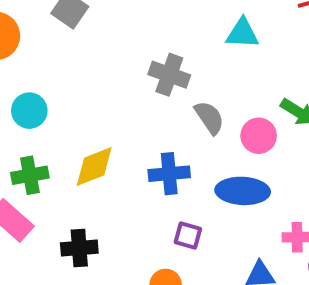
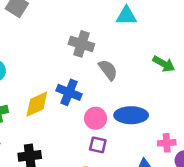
pink circle: (259, 136) -> (96, 118), moved
blue cross: (169, 174) -> (69, 92), moved, turned 30

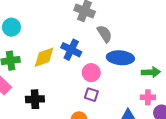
green arrow: (164, 64) -> (151, 72), moved, turned -36
blue ellipse: (131, 115) -> (120, 58), moved

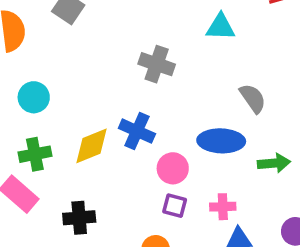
gray semicircle: (105, 34) -> (253, 98), moved
pink cross: (148, 97) -> (223, 207), moved

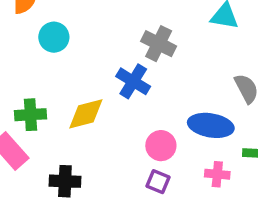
cyan circle: (34, 97) -> (54, 37), moved
blue cross: (137, 131) -> (133, 81), moved
pink cross: (223, 207) -> (217, 174), moved

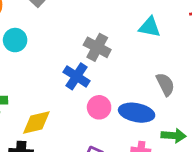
yellow diamond: (86, 114) -> (36, 122), moved
pink circle: (161, 146) -> (99, 107), moved

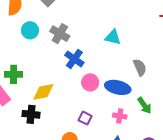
cyan triangle: (150, 27) -> (113, 37), moved
gray cross: (97, 47) -> (60, 34), moved
green arrow: (174, 136) -> (144, 105), turned 48

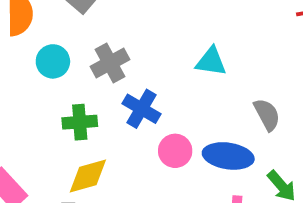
gray cross: (60, 34) -> (110, 63), turned 36
green cross: (14, 74) -> (80, 122), moved

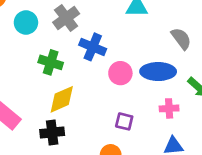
green cross: (80, 122) -> (51, 62), turned 30

